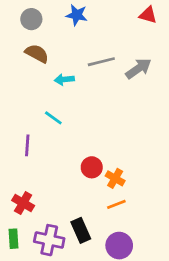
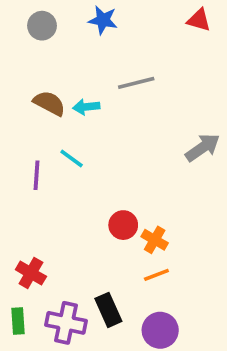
brown semicircle: (37, 53) -> (49, 103), moved
gray arrow: (138, 69) -> (203, 147), moved
purple line: (27, 145) -> (36, 175), moved

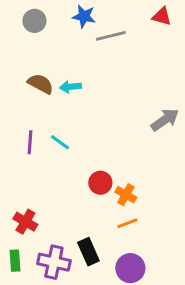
gray line: (136, 83) -> (111, 36), moved
cyan line: (72, 159) -> (60, 142), moved

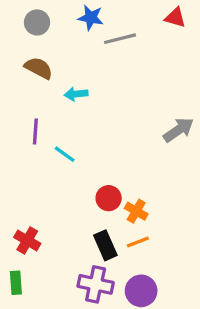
brown semicircle: (40, 84) -> (39, 68), moved
purple line: (30, 142) -> (35, 131), moved
black rectangle: (88, 252) -> (105, 245), moved
purple cross: (54, 262) -> (96, 284), moved

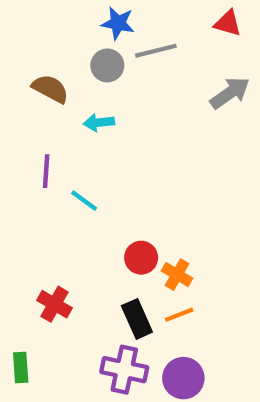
gray circle: (37, 22) -> (107, 65), moved
gray arrow: (179, 130) -> (230, 93), moved
red cross: (27, 240) -> (55, 304), moved

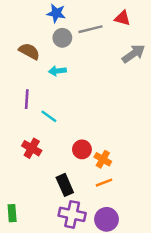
blue star: (118, 23) -> (56, 13), moved
red triangle: (228, 23) -> (122, 18), moved
red cross: (55, 304) -> (32, 148), moved
black rectangle: (137, 319) -> (65, 185), moved

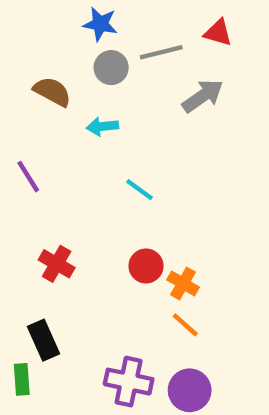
gray arrow: (133, 54) -> (203, 96), moved
purple line: (27, 99) -> (28, 177), moved, turned -36
cyan line: (49, 116) -> (139, 190), moved
orange line: (104, 183) -> (185, 325), turned 63
black rectangle: (65, 185) -> (44, 340), moved

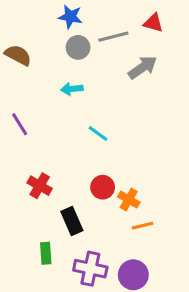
brown semicircle: (52, 92) -> (18, 55), moved
orange line: (185, 325) -> (143, 226), moved, turned -55
black rectangle: (44, 340) -> (72, 221), moved
green rectangle: (22, 379) -> (46, 253), moved

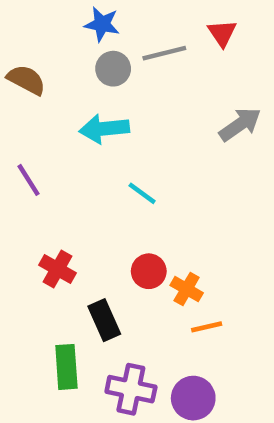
red triangle: (153, 23) -> (222, 33), turned 40
gray arrow: (143, 67) -> (240, 124), moved
cyan arrow: (72, 89) -> (104, 129), size x1.5
green rectangle: (46, 253) -> (66, 367), size x1.4

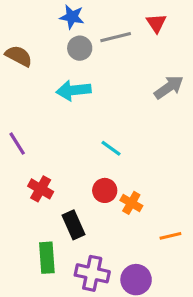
purple line: (29, 180) -> (17, 144), moved
cyan line: (142, 193) -> (111, 148), moved
orange line: (207, 327) -> (170, 236), moved

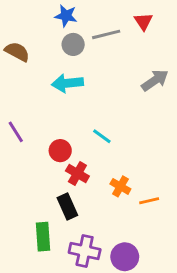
red cross: (41, 189) -> (77, 174), moved
red circle: (105, 190) -> (60, 151), moved
orange line: (170, 236) -> (149, 201), moved

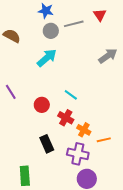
cyan arrow: (67, 83) -> (47, 58), turned 145
red cross: (77, 174) -> (66, 118), moved
green rectangle: (43, 237) -> (25, 176), moved
purple cross: (85, 251) -> (78, 154), moved

